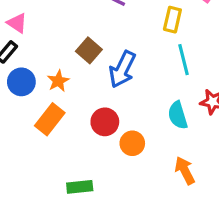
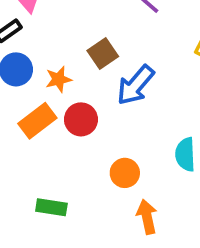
red circle: (105, 122) -> (81, 119), moved
orange arrow: (185, 170) -> (147, 217), moved

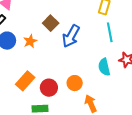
red circle: (81, 119) -> (49, 88), moved
orange rectangle: (37, 121) -> (25, 81), moved

